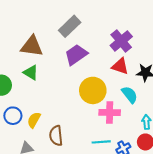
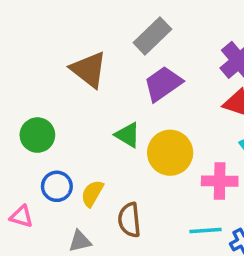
brown triangle: (32, 46) -> (89, 70), turned 30
green triangle: (31, 73) -> (128, 135), moved
yellow circle: (93, 90) -> (170, 153), moved

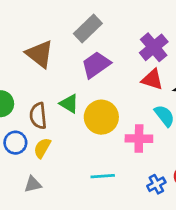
brown semicircle: (129, 220) -> (38, 116), moved
cyan line: (206, 231) -> (103, 176), moved

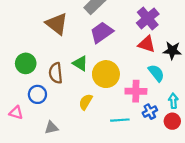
yellow semicircle: (42, 148) -> (86, 102), moved
cyan line: (103, 176) -> (120, 120), moved
blue cross: (156, 184) -> (150, 112), moved

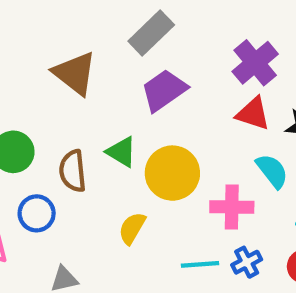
blue cross: (150, 112) -> (247, 262), moved

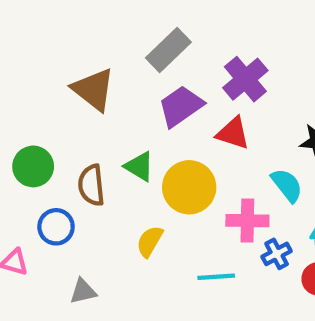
purple cross: (255, 63) -> (245, 79), moved
red triangle: (253, 114) -> (233, 133), moved
blue cross: (247, 262) -> (277, 254), moved

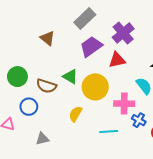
brown triangle: (93, 89) -> (48, 38), size x0.7
red triangle: (233, 133) -> (117, 60), turned -30
brown semicircle: (91, 185) -> (46, 86), turned -66
blue cross: (277, 254) -> (139, 120), turned -32

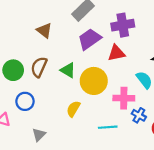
purple cross: (123, 33) -> (123, 25), turned 30
brown semicircle: (46, 86) -> (39, 67), moved, turned 96
gray triangle: (42, 139) -> (39, 135), turned -32

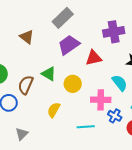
purple cross: (123, 25) -> (114, 32), moved
brown semicircle: (39, 67) -> (26, 85), moved
yellow circle: (94, 81) -> (73, 84), size x0.7

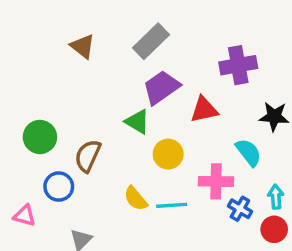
brown triangle: (27, 37) -> (83, 46), moved
green triangle: (49, 74) -> (137, 122), moved
yellow semicircle: (54, 110) -> (136, 199), turned -70
cyan line: (86, 127) -> (172, 205), moved

